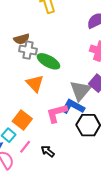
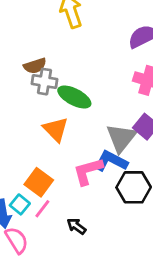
pink line: (25, 147) -> (42, 209), moved

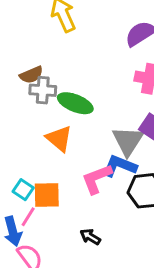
orange square: (39, 182) -> (47, 195), turned -32
cyan square: (20, 204) -> (23, 190), moved
pink line: (42, 209) -> (28, 217), moved

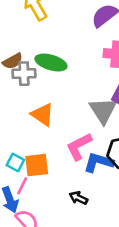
green ellipse: (75, 103) -> (51, 62), moved
blue L-shape: (120, 166) -> (99, 162), moved

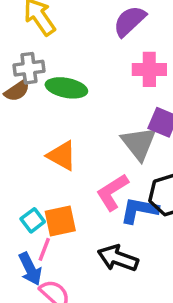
gray cross: (24, 74) -> (29, 68), moved
cyan square: (15, 163) -> (33, 220), turned 30
black arrow: (78, 198) -> (118, 258), size x1.6

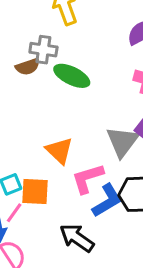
orange triangle: (62, 156) -> (59, 151), moved
blue L-shape: (139, 210) -> (107, 201), turned 123

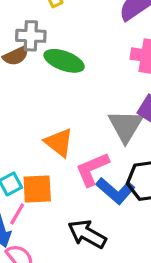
blue L-shape: (107, 201) -> (115, 191), turned 78

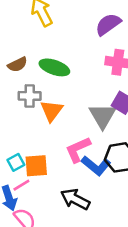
gray cross: (31, 36) -> (30, 96), moved
orange triangle: (59, 142) -> (52, 111), moved, turned 30
pink line: (17, 214) -> (21, 185), turned 30

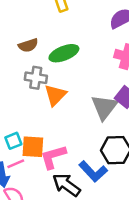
green ellipse: (54, 67) -> (64, 53), turned -48
pink L-shape: (78, 150) -> (53, 157), moved
blue L-shape: (96, 166) -> (93, 171), moved

